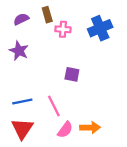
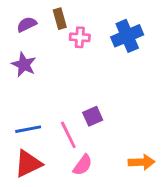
purple square: (72, 74) -> (93, 116), moved, turned -35
orange arrow: (90, 127) -> (141, 162), moved
red triangle: (22, 129) -> (28, 164), turned 30

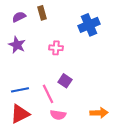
pink cross: (80, 37) -> (56, 48), moved
purple square: (93, 116) -> (65, 81), turned -32
pink semicircle: (83, 165) -> (58, 115), turned 63

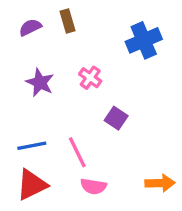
purple star: (17, 45) -> (40, 83), moved
pink cross: (56, 48) -> (90, 78), turned 32
purple square: (65, 81) -> (116, 118), moved

